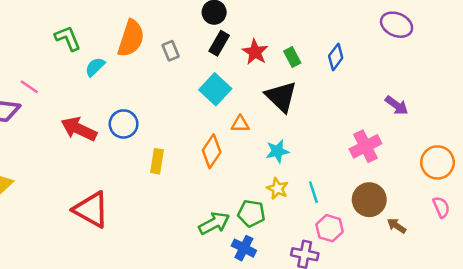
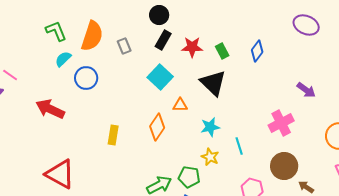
green L-shape: (68, 38) -> (56, 31), moved
red star: (255, 52) -> (192, 47), turned -30
blue circle: (124, 124) -> (86, 78), moved
cyan line: (313, 192) -> (239, 146), moved

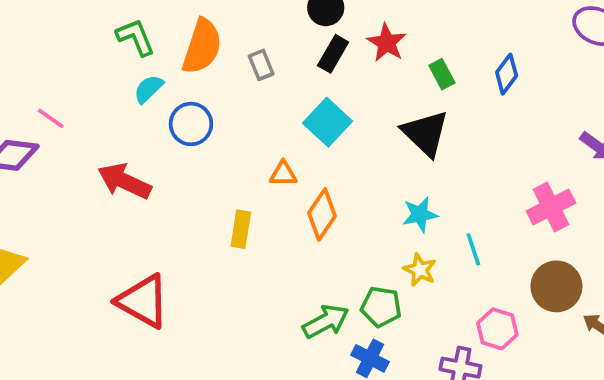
red star: (192, 47) -> (387, 43), moved, turned 30
orange triangle: (180, 105) -> (283, 174), moved

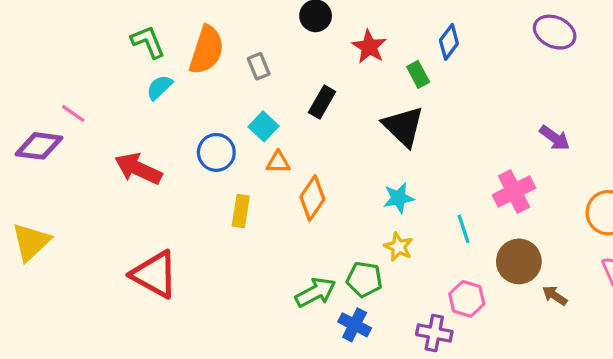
black rectangle: (333, 54) -> (322, 102), moved
blue diamond: (507, 74) -> (449, 42), moved
cyan square: (328, 122) -> (263, 126), moved, size x0.7
blue circle: (191, 124) -> (216, 152), moved
cyan line: (473, 249) -> (464, 229), moved

